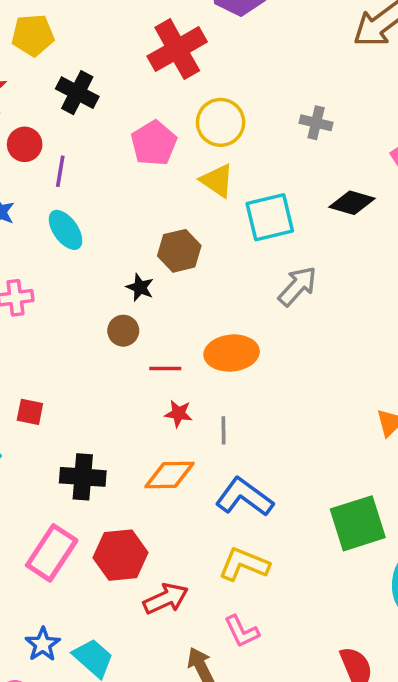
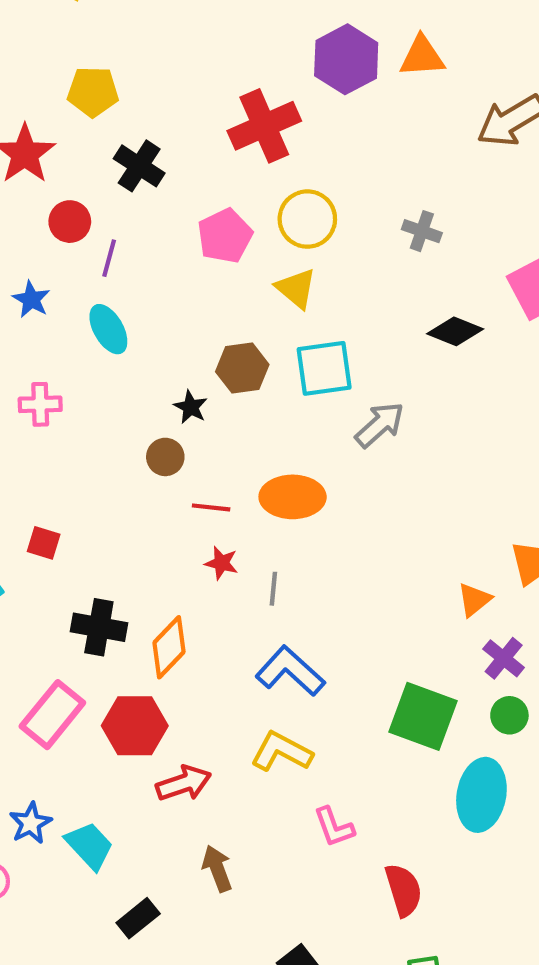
cyan square: (270, 217) -> (324, 368), moved
orange diamond: (170, 475) -> (169, 647), moved, turned -51
green square: (358, 523) -> (423, 716), turned 32
pink L-shape: (242, 631) -> (334, 827), moved

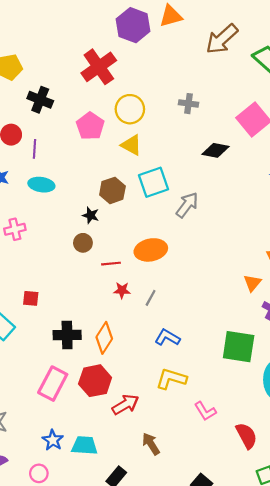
cyan ellipse: (108, 329) -> (41, 185), turned -40
gray line: (273, 589) -> (151, 298), turned 35
blue L-shape: (290, 671) -> (167, 338), size x0.7
cyan trapezoid: (89, 846) -> (85, 445), turned -32

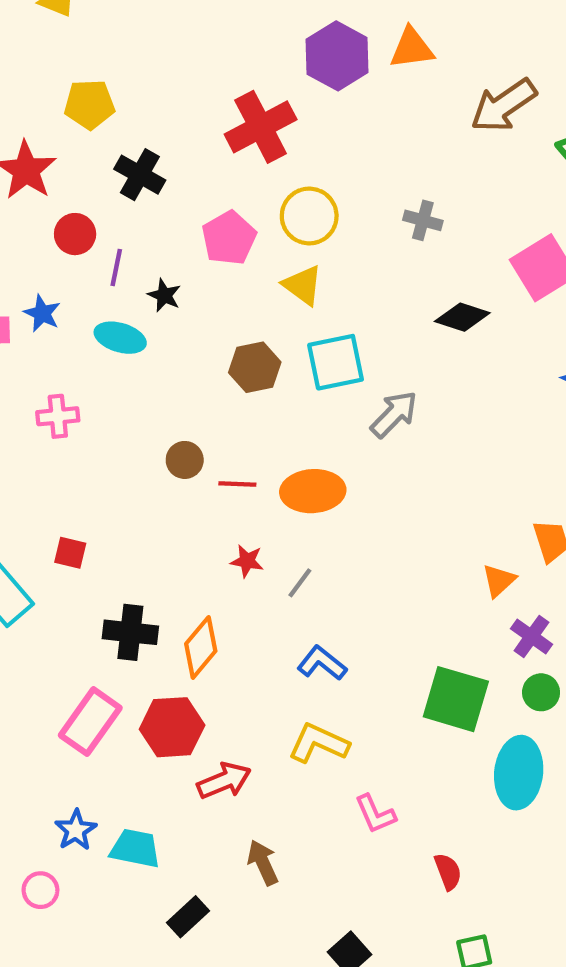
black star: (91, 215) -> (164, 295), moved
red line: (111, 264) -> (237, 484), moved
red semicircle: (246, 436) -> (448, 872), size x0.7

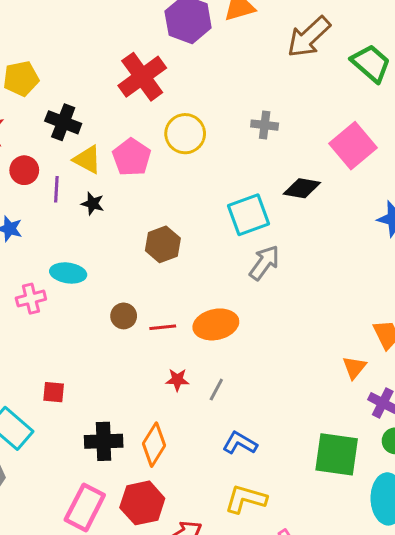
yellow triangle: (303, 285) -> (87, 160), moved
cyan ellipse: (120, 338) -> (68, 273), moved
cyan square: (336, 362) -> (249, 215), moved

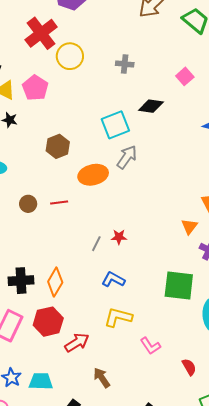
yellow circle: (185, 134) -> (70, 56), moved
pink square: (353, 146) -> (185, 76), size x0.6
brown circle: (124, 316) -> (28, 204), moved
orange ellipse: (216, 324) -> (93, 175), moved
red star: (177, 380) -> (119, 237), moved

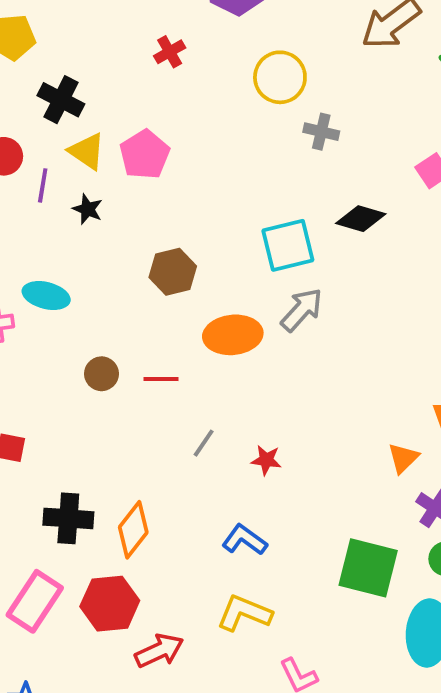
red cross: (41, 33) -> (170, 52), size x0.5
yellow circle: (70, 56) -> (280, 77), moved
gray line: (96, 244) -> (204, 443), moved

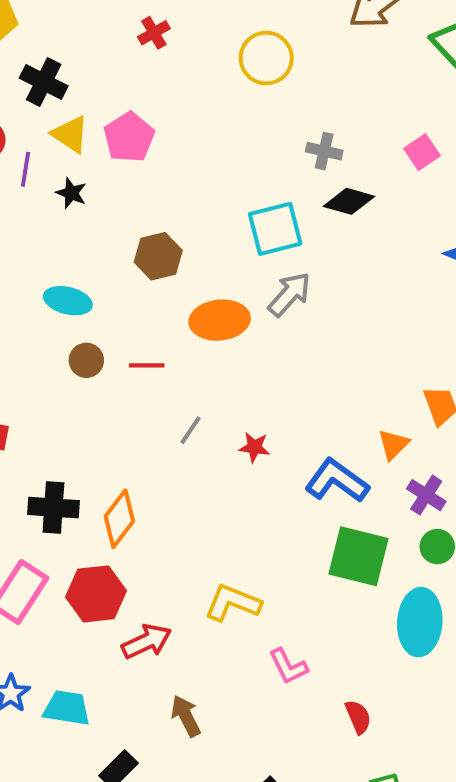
gray cross: (321, 132) -> (324, 151), moved
cyan ellipse: (46, 296) -> (68, 301), moved
blue L-shape: (244, 540) -> (337, 481), moved, size x1.4

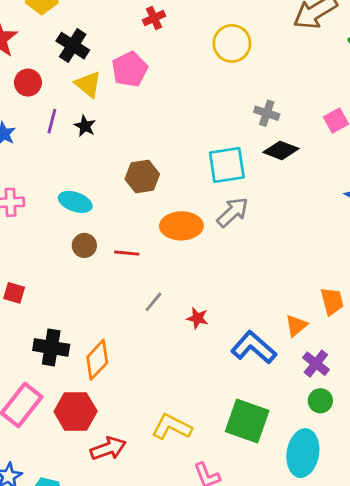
pink pentagon: (129, 137) -> (130, 69), moved
purple line: (26, 169) -> (52, 121), moved
green square: (358, 556) -> (247, 421), moved

